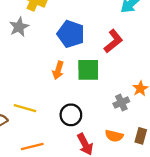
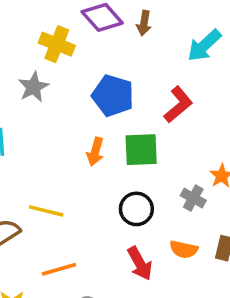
gray cross: (121, 103) -> (193, 198), turned -35
black circle: (71, 115) -> (136, 209), moved

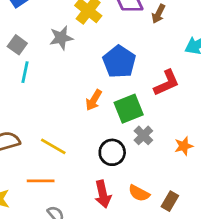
green square: (141, 150) -> (129, 109), turned -36
gray cross: (193, 198) -> (143, 135), moved
yellow line: (46, 211) -> (53, 146), moved

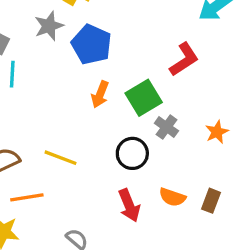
blue pentagon: (119, 62) -> (91, 44), moved
orange line: (41, 181) -> (27, 197), moved

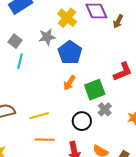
yellow line: (60, 158) -> (39, 116), turned -48
orange line: (27, 197) -> (45, 140), moved

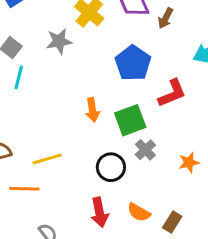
blue pentagon: (70, 53) -> (133, 63), moved
orange arrow: (69, 83) -> (92, 110), turned -42
orange line: (45, 140) -> (24, 189), moved

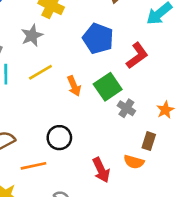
yellow line: (47, 159) -> (40, 72), moved
black circle: (111, 167) -> (59, 138), moved
brown rectangle: (172, 222) -> (149, 141), moved

